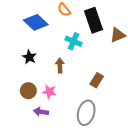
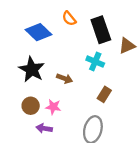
cyan cross: (74, 41) -> (95, 62), moved
black star: (29, 57) -> (32, 69), size x1.6
brown arrow: (60, 65) -> (65, 79), turned 112

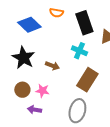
orange semicircle: (69, 18) -> (56, 13), turned -40
brown rectangle: (104, 94) -> (87, 80), size x1.6

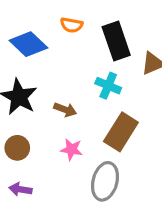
pink star: (42, 91) -> (71, 149), moved
purple arrow: (34, 110) -> (20, 189), moved

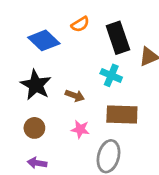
orange semicircle: (71, 25) -> (80, 24), turned -42
brown rectangle: (121, 132) -> (122, 114), turned 60

